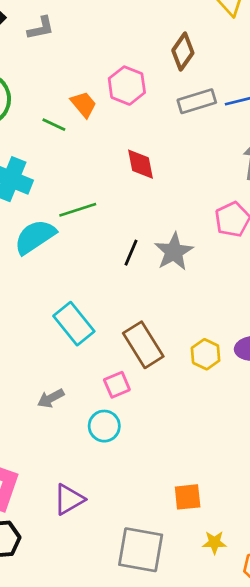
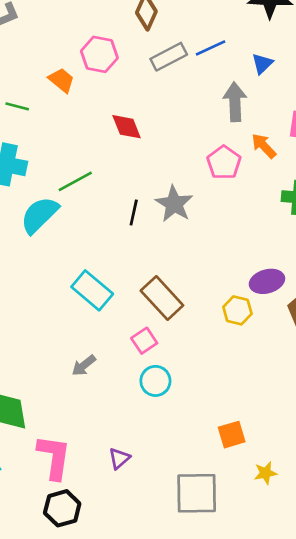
green line: (54, 125) -> (17, 106), moved
yellow hexagon: (206, 354) -> (237, 310), moved
cyan circle: (104, 426) -> (155, 381), moved
purple triangle: (69, 499) -> (119, 458), size x0.7

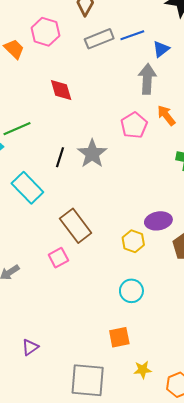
blue triangle: (262, 64) -> (161, 49), moved
cyan rectangle: (92, 290) -> (27, 188), moved
cyan circle: (155, 381) -> (131, 291), moved

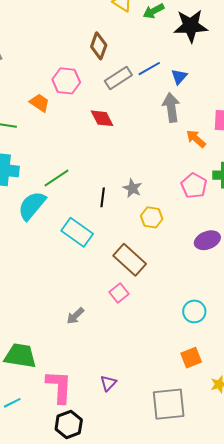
red diamond: (61, 90) -> (102, 118), moved
pink pentagon: (134, 125) -> (194, 186), moved
gray star: (92, 154) -> (132, 188), size x0.7
yellow hexagon: (133, 241) -> (152, 217), moved

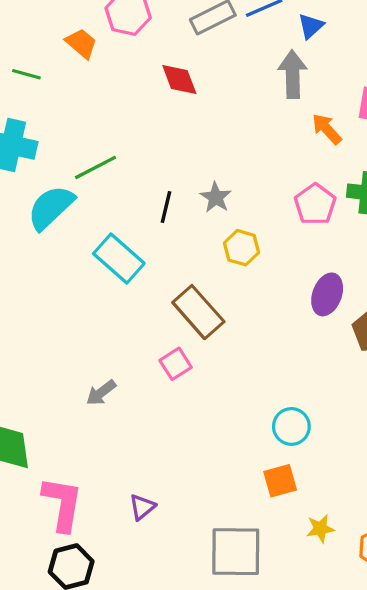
purple ellipse: (207, 240) -> (327, 294), turned -55
cyan circle: (194, 311) -> (291, 426), moved

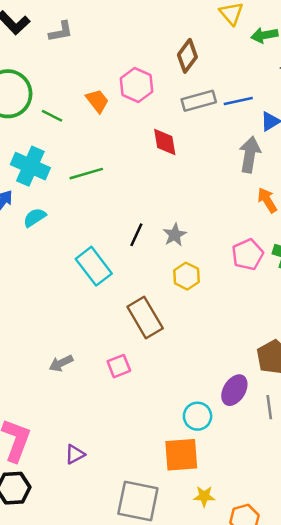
green line: (95, 167) -> (86, 174), moved
cyan semicircle: (51, 207) -> (35, 217), moved, size x0.6
purple ellipse: (327, 294) -> (234, 390), moved
pink square: (176, 364) -> (119, 366), moved
orange square: (280, 481) -> (181, 455), size x1.4

